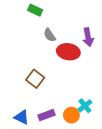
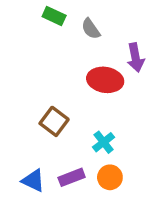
gray semicircle: (50, 35) -> (91, 29), moved
cyan cross: (85, 106) -> (104, 142), moved

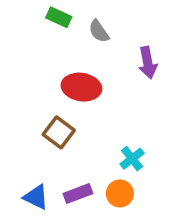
red ellipse: (105, 80) -> (81, 87), moved
cyan cross: (104, 142) -> (132, 159), moved

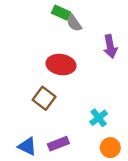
green rectangle: (59, 17) -> (61, 13), moved
orange circle: (120, 194) -> (110, 148), moved

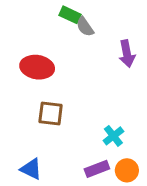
red ellipse: (61, 65) -> (37, 67), moved
brown square: (44, 98) -> (51, 114), turned -30
purple rectangle: (58, 144) -> (97, 169), moved

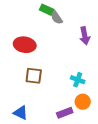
cyan cross: (113, 136) -> (78, 80), moved, turned -32
orange circle: (127, 170) -> (83, 102), moved

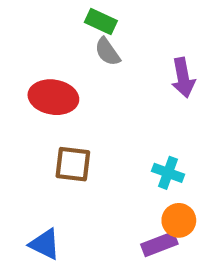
gray semicircle: (57, 18) -> (107, 52), moved
purple rectangle: (65, 113) -> (159, 244), moved

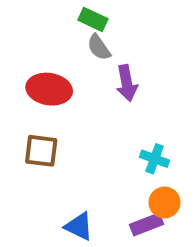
purple arrow: (183, 78) -> (127, 83), moved
brown square: (73, 164) -> (41, 151), moved
blue triangle: (45, 244) -> (79, 226), moved

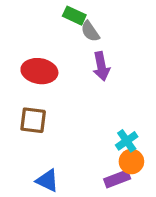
gray semicircle: (99, 47) -> (90, 31), moved
cyan cross: (155, 159) -> (127, 141), moved, turned 35
blue triangle: (79, 226) -> (47, 181), moved

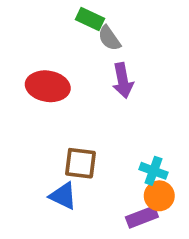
brown square: (33, 120) -> (80, 163), moved
cyan cross: (127, 141) -> (153, 171), turned -35
blue triangle: (47, 181) -> (63, 196), moved

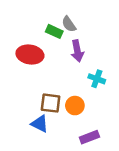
green rectangle: (90, 19) -> (54, 31), moved
cyan cross: (153, 171) -> (97, 79), moved
orange circle: (159, 196) -> (75, 106), moved

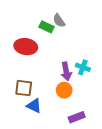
purple arrow: (77, 51) -> (66, 71), moved
brown square: (51, 103) -> (24, 88), moved

